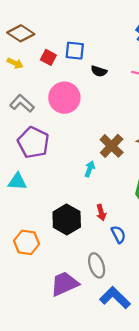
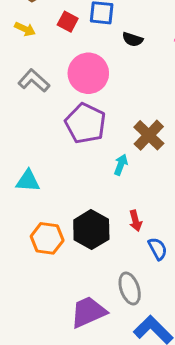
purple pentagon: (33, 142) -> (85, 123), moved
orange hexagon: (26, 242) -> (47, 238), moved

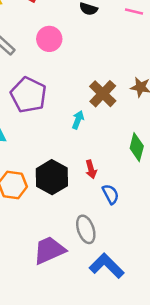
pink circle: (88, 73) -> (49, 39), size x0.7
purple pentagon: (85, 123) -> (28, 95), moved

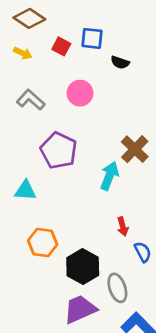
cyan arrow: (78, 120) -> (109, 176), size x1.5
black hexagon: (52, 177) -> (83, 267), moved

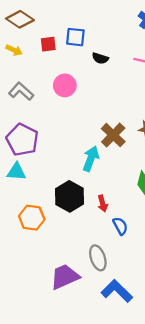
red square: (61, 46) -> (48, 44), turned -35
purple pentagon: (59, 150) -> (22, 140), moved
black hexagon: (83, 267) -> (70, 196), moved

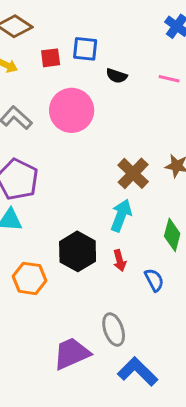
pink circle: (65, 85) -> (72, 110), size x1.5
cyan arrow: (91, 159) -> (121, 215), moved
blue semicircle: (120, 226) -> (154, 280), moved

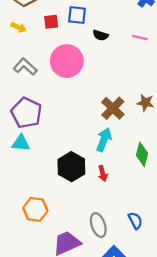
orange hexagon: (30, 278) -> (35, 209), moved
blue semicircle: (154, 280) -> (135, 221), moved

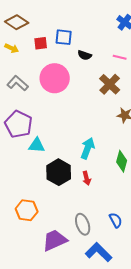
brown cross: (113, 108) -> (110, 84), moved
cyan triangle: (21, 143) -> (37, 145), moved

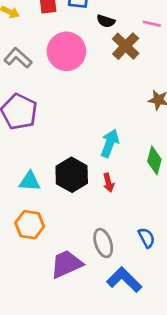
brown cross: (110, 84) -> (126, 46), moved
cyan triangle: (37, 145) -> (30, 181), moved

